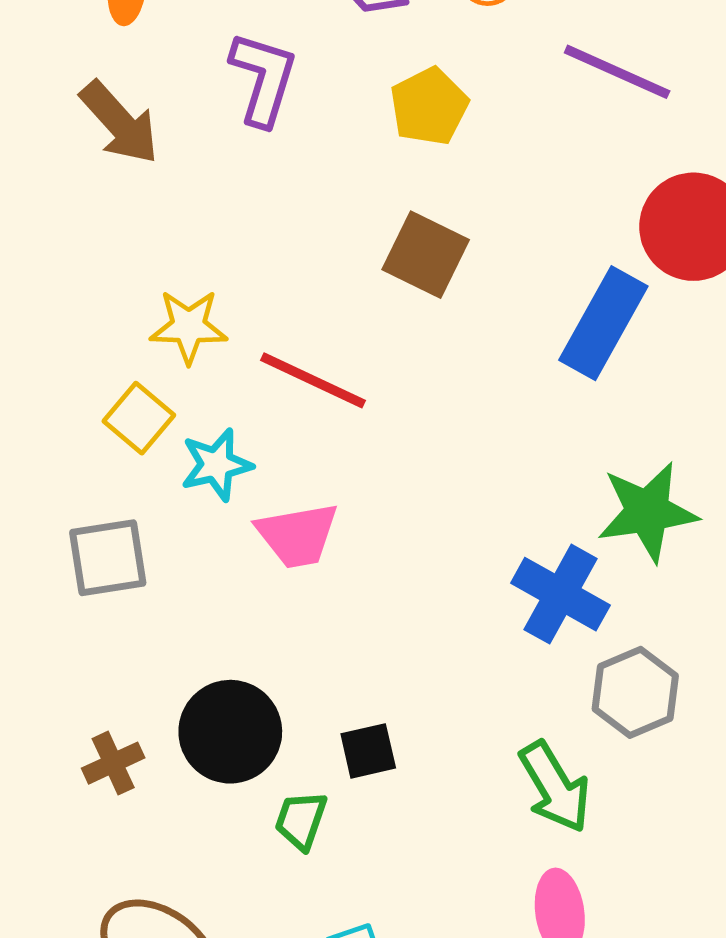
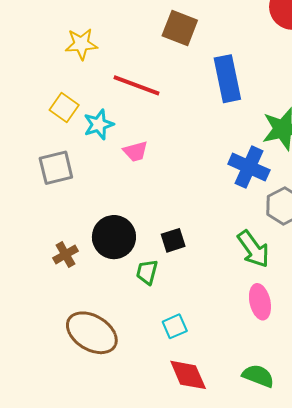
blue rectangle: (603, 323) -> (227, 79), moved, turned -36
yellow star: (189, 327) -> (81, 44), moved
pink trapezoid: (297, 535) -> (135, 151), size x0.7

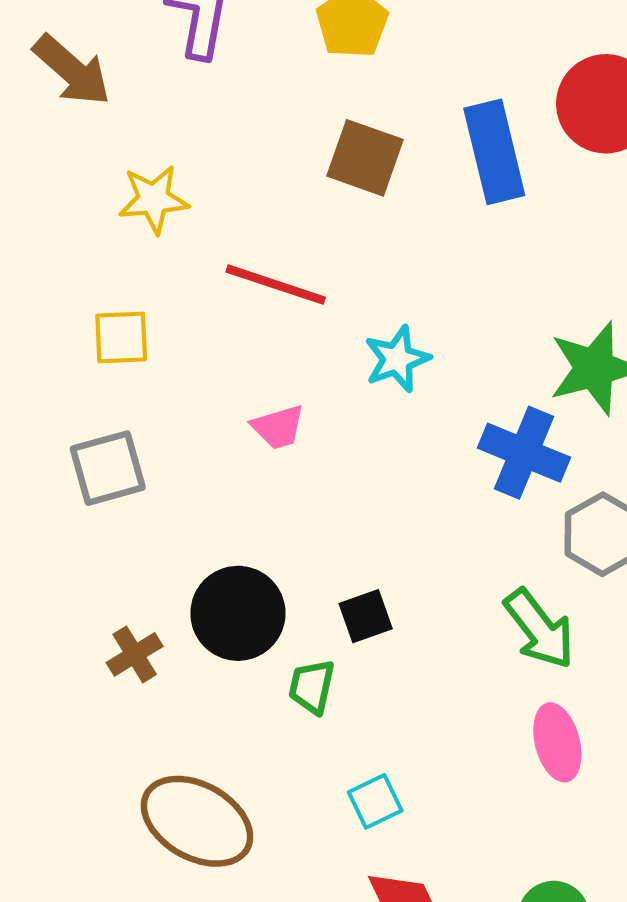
blue rectangle: (227, 79) -> (494, 152), moved
yellow square: (64, 107) -> (121, 337), turned -36
cyan star: (99, 124) -> (397, 359), moved

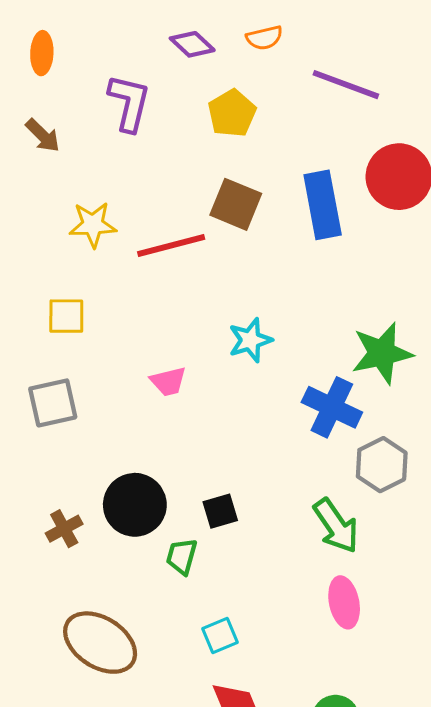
brown arrow: (72, 70) -> (43, 136), size x0.7
red line: (276, 285) -> (171, 246), moved, turned -36

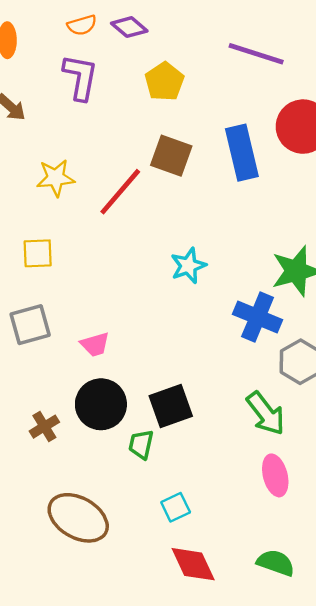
orange semicircle: (264, 38) -> (82, 25), moved
red line: (171, 246) -> (120, 192), turned -32
pink trapezoid: (168, 382) -> (95, 344), moved
black square: (220, 511) -> (171, 406), size x1.5

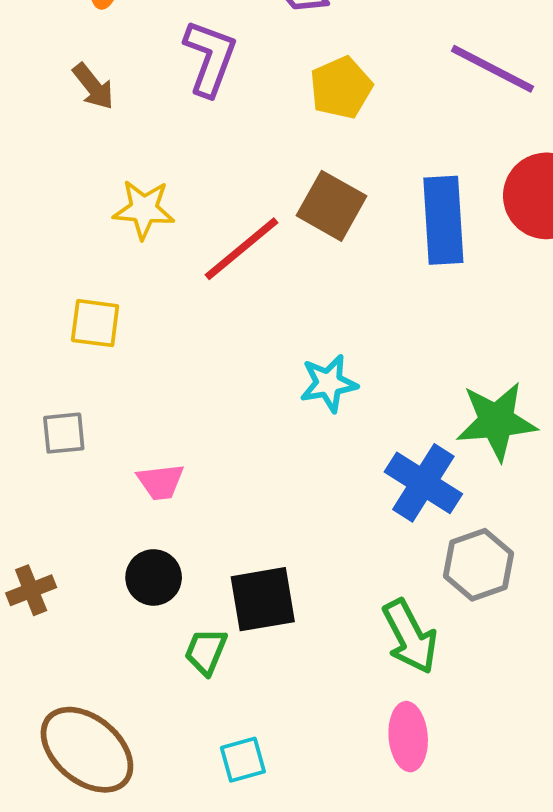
gray square: (30, 325) -> (64, 433), size x0.7
black circle: (101, 404) -> (154, 577), size x0.7
brown cross: (44, 427) -> (31, 590), moved

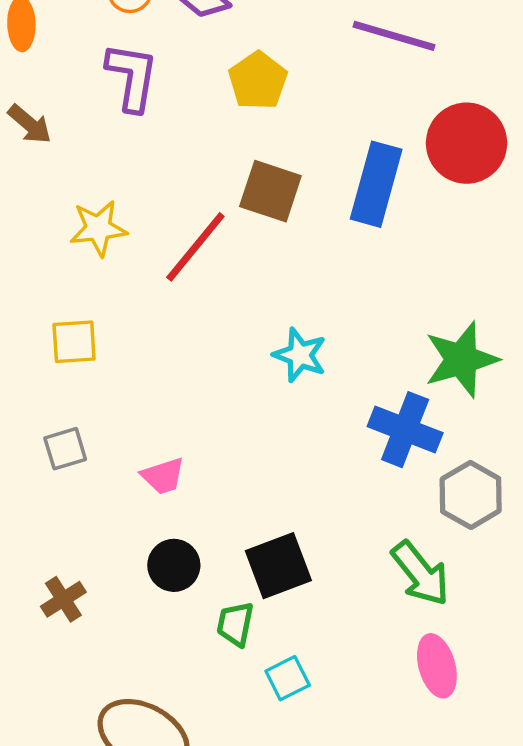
blue rectangle: (443, 220) -> (376, 184), turned 30
cyan star: (329, 383) -> (300, 355), turned -30
cyan square: (243, 760) -> (288, 678), moved

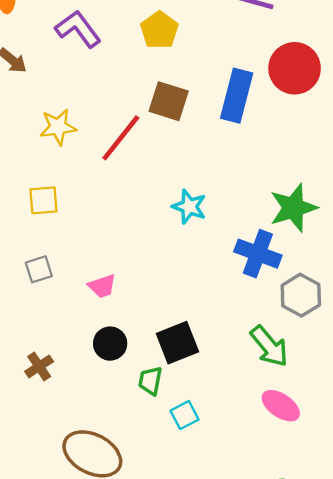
purple L-shape: (132, 77) -> (78, 29), turned -45
pink ellipse: (437, 666) -> (281, 406), turned -39

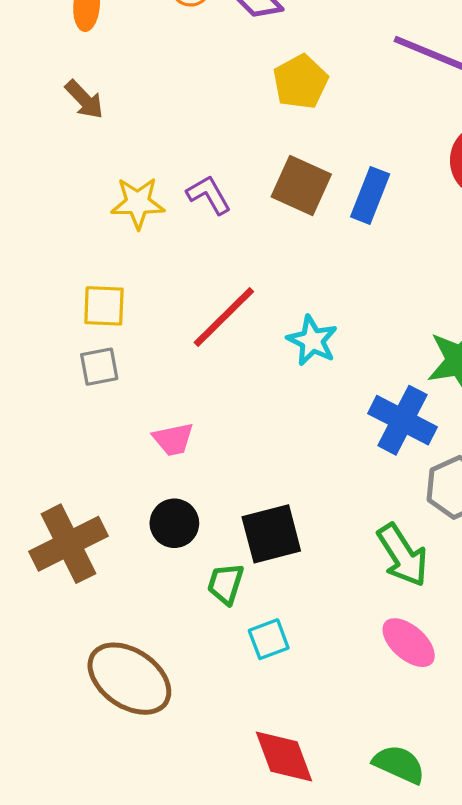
purple L-shape: (78, 29) -> (209, 195), moved, size x0.7
blue rectangle: (237, 96) -> (370, 195), moved, size x0.7
red line: (121, 138) -> (224, 317), moved
gray square: (39, 269) -> (99, 367), moved
brown cross: (39, 366) -> (68, 544), size x1.8

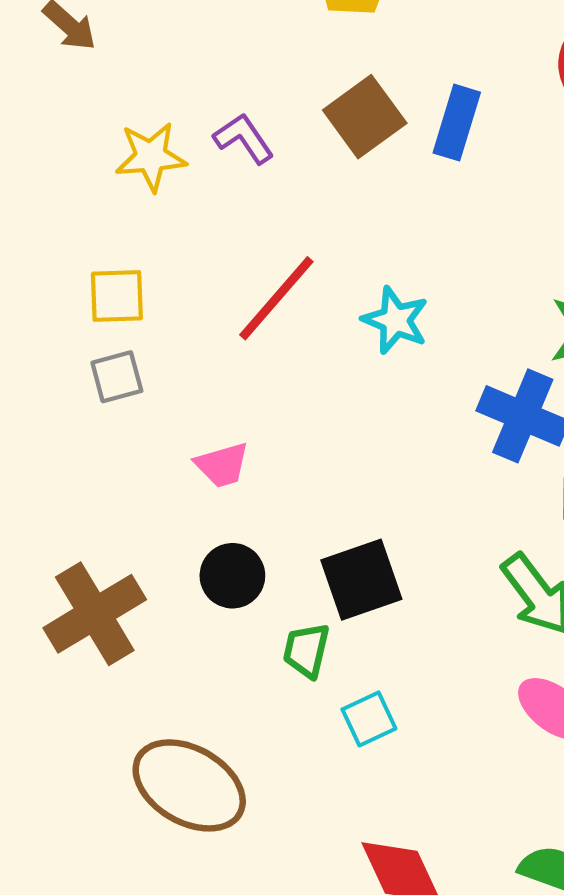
brown square: (301, 186) -> (365, 117), turned 34

